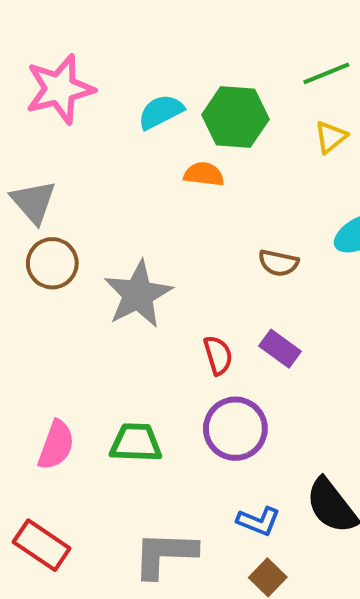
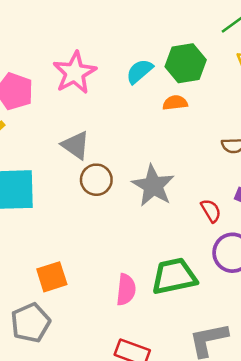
green trapezoid: (136, 443) -> (174, 276), size x1.4

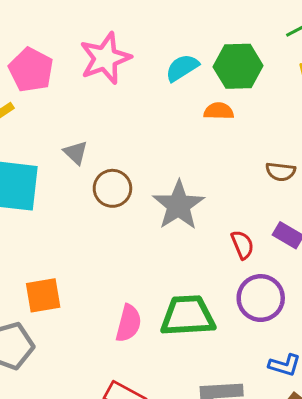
gray triangle: (76, 145) -> (76, 153), moved, size x0.7

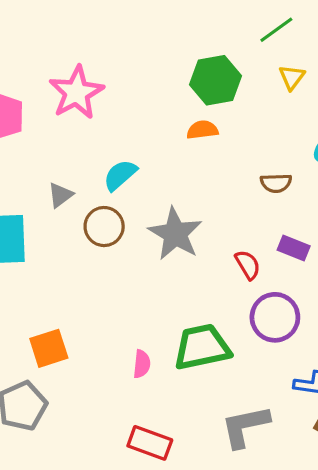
cyan semicircle: (182, 68) -> (120, 175), moved
gray triangle: (76, 153) -> (60, 195), turned 48
pink semicircle: (129, 323) -> (142, 364), size x0.7

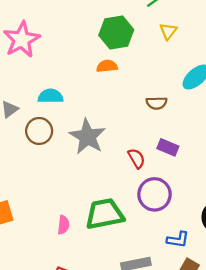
cyan semicircle: (120, 175) -> (51, 96), turned 40

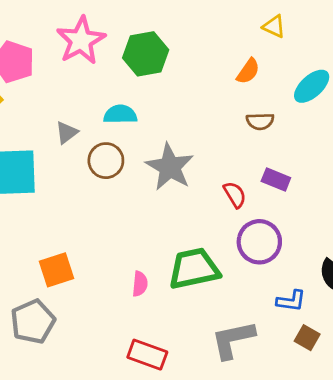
yellow triangle: (168, 31) -> (274, 26), turned -42
green hexagon: (116, 33) -> (146, 54), moved
orange semicircle: (107, 66) -> (248, 71), moved, turned 132

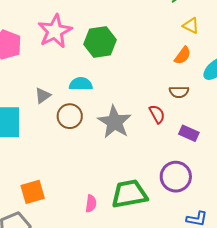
orange semicircle: (248, 71) -> (183, 55), moved
red semicircle: (235, 195) -> (157, 114), moved

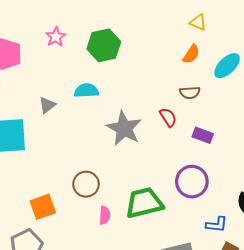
pink star: (55, 31) -> (56, 37), size x0.6
brown circle: (70, 116) -> (86, 184), moved

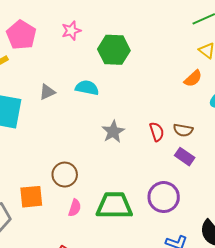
brown semicircle: (190, 93) -> (183, 130), moved
gray star: (124, 128) -> (113, 132), size x0.7
orange square: (43, 207) -> (31, 197), moved

